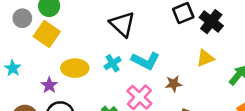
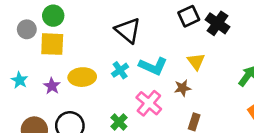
yellow square: (47, 34) -> (52, 44), turned -30
yellow triangle: (205, 58) -> (196, 61), moved, turned -42
purple star: (49, 85) -> (52, 86), moved

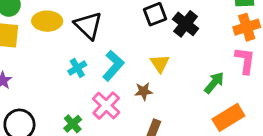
cyan L-shape: (153, 66) -> (113, 66), turned -76
yellow ellipse: (82, 77) -> (47, 21), moved

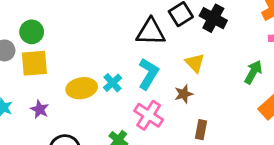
yellow ellipse: (47, 21) -> (82, 88), moved
black triangle: (88, 26) -> (151, 32), moved, turned -32

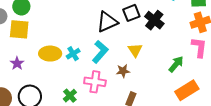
black triangle: (151, 32) -> (107, 22), turned -35
pink cross: (149, 115) -> (95, 82), turned -35

